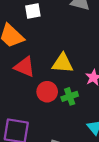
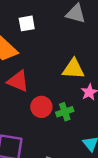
yellow triangle: (63, 63) -> (73, 69), moved

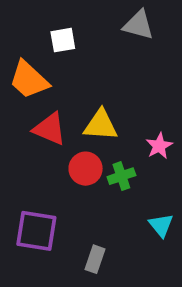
yellow triangle: (73, 69) -> (101, 125), moved

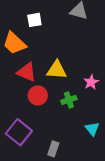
red circle: (86, 169) -> (38, 95), moved
purple square: (36, 231) -> (19, 132), turned 30

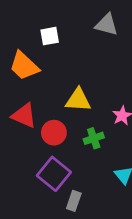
red triangle: (27, 72) -> (24, 116), moved
purple square: (19, 132) -> (54, 174), moved

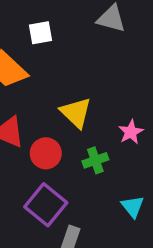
yellow triangle: (78, 100) -> (76, 113), turned 40

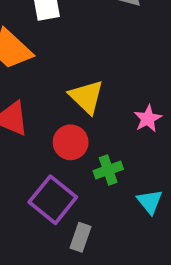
red circle: (46, 153) -> (71, 142), moved
green cross: (95, 160) -> (108, 170), moved

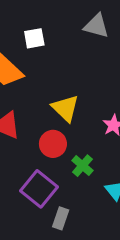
green cross: (108, 170) -> (82, 166), turned -30

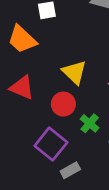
gray rectangle: (61, 218) -> (70, 170), turned 42

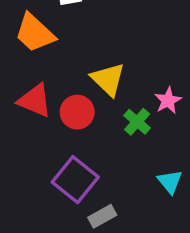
red circle: (63, 104) -> (77, 112), moved
green cross: (90, 123) -> (137, 122), moved

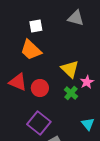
orange trapezoid: (35, 33) -> (31, 50), moved
yellow triangle: (108, 79) -> (70, 69), moved

